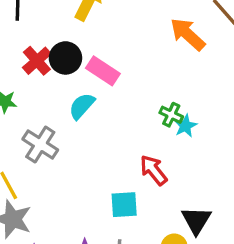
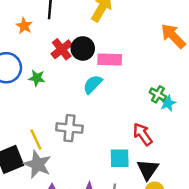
pink rectangle: (103, 71) -> (110, 60), turned -35
gray cross: (40, 145) -> (69, 128), moved, turned -30
black triangle: (196, 220) -> (148, 169), moved

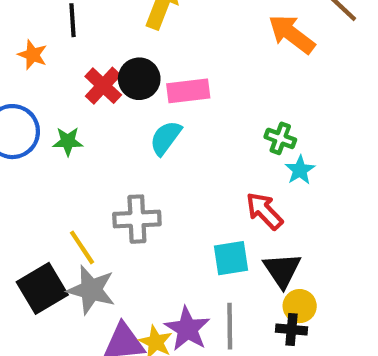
cyan star: (168, 103) -> (300, 170), moved

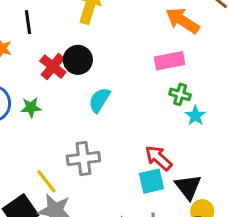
pink rectangle: (188, 91) -> (170, 61), moved
red arrow: (264, 211) -> (159, 158), moved

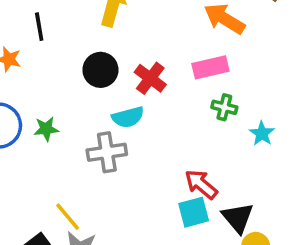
red cross: (53, 67) -> (150, 78), moved
cyan semicircle: (99, 100) -> (128, 117), turned -135
cyan star: (195, 116) -> (262, 133), moved
gray cross: (83, 158) -> (107, 152), moved

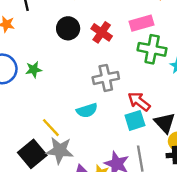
green cross: (224, 107) -> (152, 49), size x1.6
cyan semicircle: (128, 117) -> (87, 110), moved
gray cross: (107, 152) -> (106, 78), moved

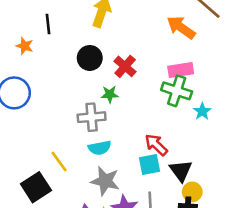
pink rectangle: (141, 23) -> (181, 70), moved
green star: (34, 70) -> (110, 94), moved
gray cross: (106, 78) -> (92, 117), moved
gray star: (60, 150) -> (105, 181), moved

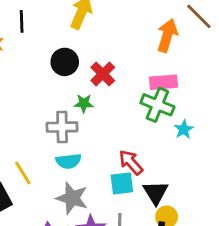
orange arrow: (181, 27) -> (167, 36), turned 68

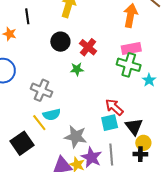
gray cross: (62, 127) -> (42, 90), moved, turned 30
cyan semicircle: (68, 161) -> (52, 115), moved

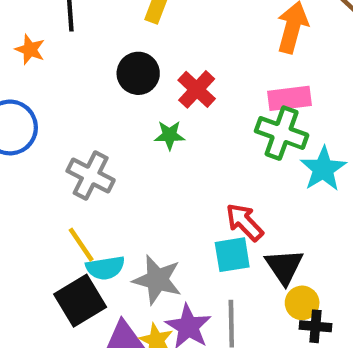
cyan star: (149, 80) -> (323, 169), size x1.5
cyan semicircle: (52, 115) -> (105, 268), moved
black square: (22, 143) -> (80, 301), moved
black cross: (140, 154) -> (315, 326), moved

